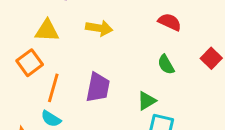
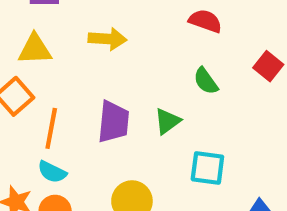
green triangle: (147, 101) -> (167, 121), moved

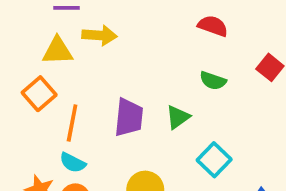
yellow arrow: (108, 39) -> (99, 35), moved
green semicircle: (206, 81) -> (213, 81), turned -36
cyan square: (207, 168) -> (214, 160), turned 36

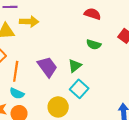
purple trapezoid: (129, 117) -> (47, 67), turned -40
cyan square: (214, 160) -> (79, 89), moved

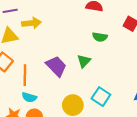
cyan square: (79, 89) -> (101, 97), moved

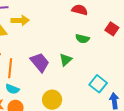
cyan square: (101, 97) -> (98, 84), moved

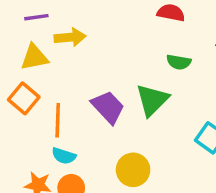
green triangle: (66, 60) -> (152, 100), size x1.5

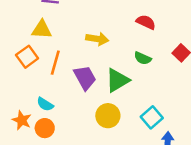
yellow arrow: (70, 37) -> (97, 39), moved
orange line: (58, 120) -> (55, 63), moved
yellow circle: (133, 170) -> (108, 116), moved

